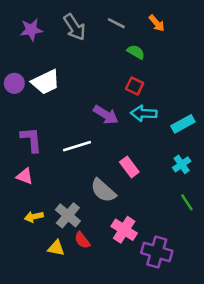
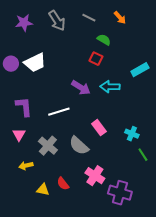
red square: (135, 86) -> (96, 59), moved
cyan rectangle: (183, 124) -> (140, 70), moved
cyan cross: (182, 164) -> (132, 134), moved, turned -32
pink triangle: (25, 176) -> (19, 135), turned 40
gray cross: (68, 215) -> (48, 146), moved

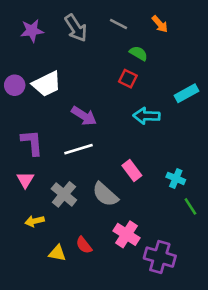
purple arrow: (81, 88) -> (84, 116), moved

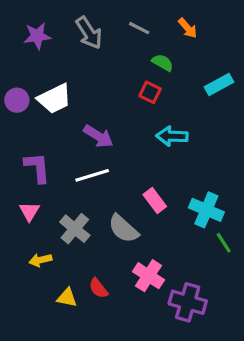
cyan rectangle: (186, 93) -> (219, 85), moved
cyan cross: (176, 178) -> (206, 210), size x1.5

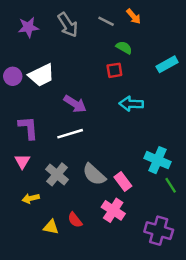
orange arrow: (188, 28) -> (134, 16), moved
red square: (150, 92) -> (114, 70), turned -35
pink rectangle: (155, 200) -> (123, 182), moved
purple cross: (188, 302) -> (159, 231), moved

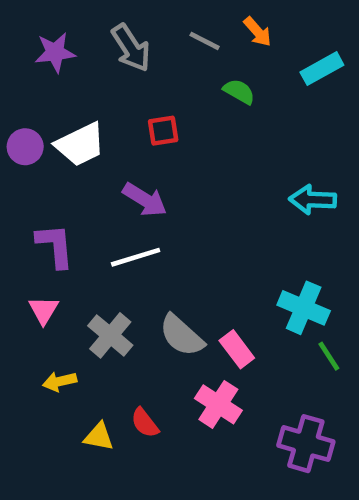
cyan rectangle: (167, 64) -> (322, 69), moved
red square: (114, 70) -> (163, 131), moved
cyan arrow: (131, 104) -> (313, 200), moved

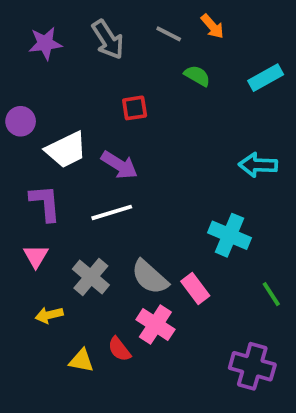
cyan rectangle: (322, 69) -> (266, 78), moved
white trapezoid: (80, 144) -> (66, 150), moved
cyan cross: (304, 308) -> (229, 235), moved
pink cross: (218, 404) -> (155, 324), moved

